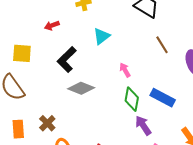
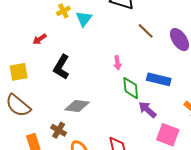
cyan triangle: (102, 36) -> (84, 19), moved
pink arrow: (125, 70) -> (117, 63), turned -144
gray diamond: (81, 88) -> (77, 106), moved

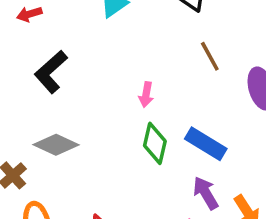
purple arrow: (147, 110) -> (206, 193), moved

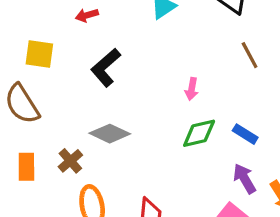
green diamond: (155, 143) -> (199, 133), turned 63
blue rectangle: (206, 144) -> (245, 134), size x0.7

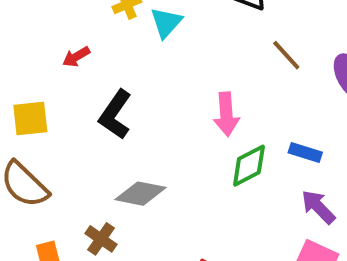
pink arrow: (192, 89) -> (226, 114), size x1.5

